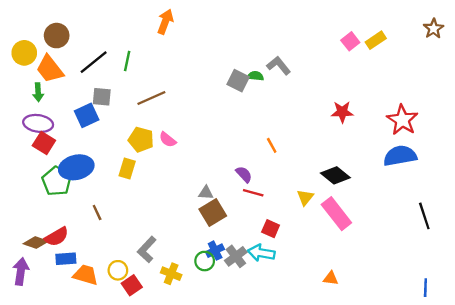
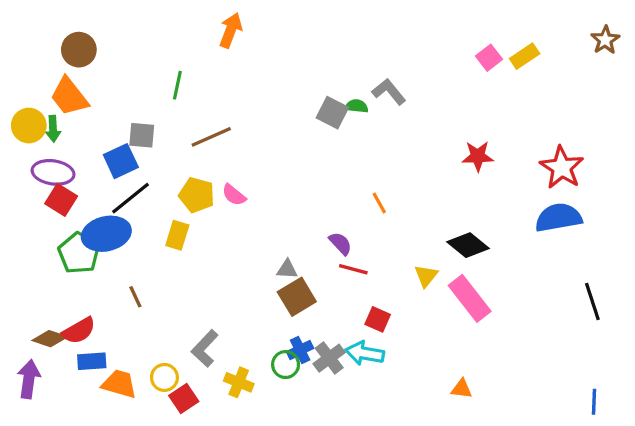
yellow circle: (24, 53) -> (29, 126), moved
black line: (94, 62) -> (131, 198), moved

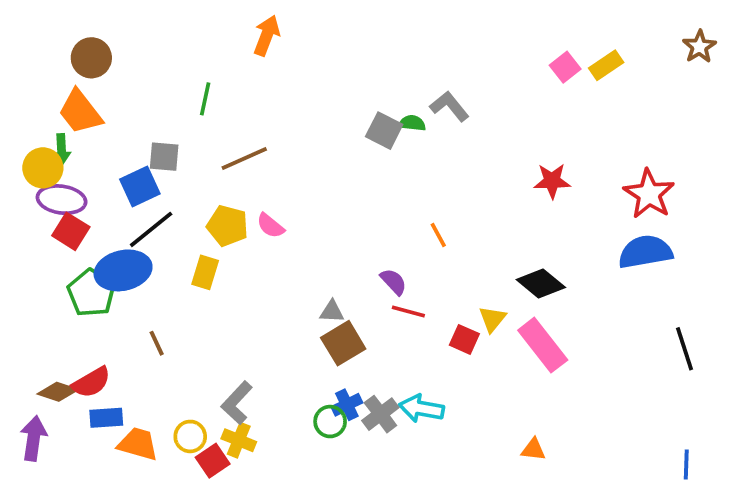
yellow circle: (29, 126) -> (43, 168), moved
red square: (378, 319) -> (464, 339), moved
yellow cross: (239, 382) -> (239, 440), moved

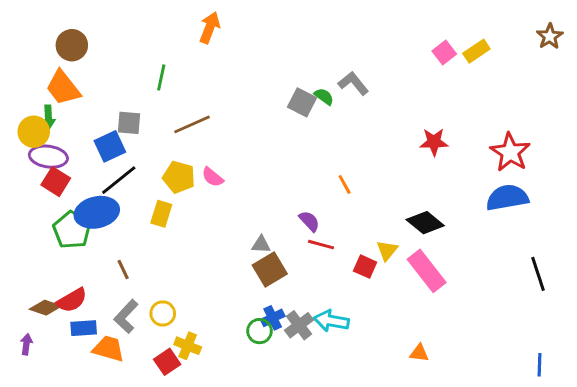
green semicircle: (412, 123) -> (324, 97), turned 30
gray L-shape: (237, 403) -> (126, 316), moved
yellow circle: (190, 436) -> (163, 313), moved
purple arrow: (34, 438) -> (26, 344), size x0.6

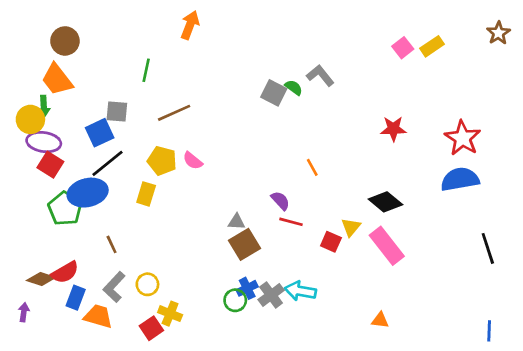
blue rectangle: (84, 328) -> (76, 298), turned -65

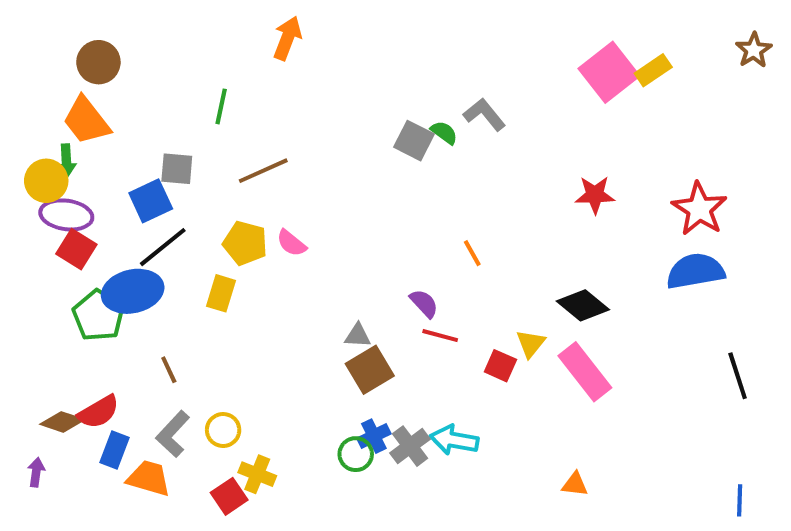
pink square: (403, 48) -> (609, 72), size x1.8

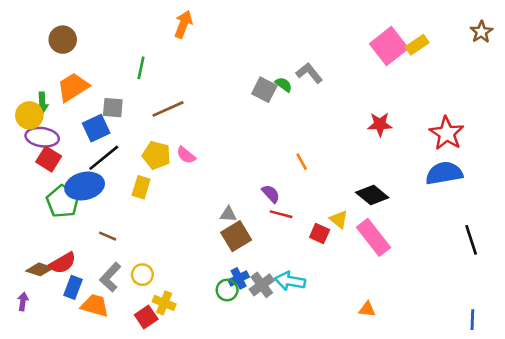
orange trapezoid: (86, 120) -> (73, 87), moved, turned 96
yellow triangle: (531, 344) -> (339, 219), turned -30
brown line: (169, 370) -> (108, 236), turned -42

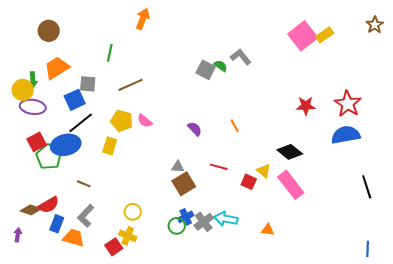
red star: (380, 124) -> (306, 106), moved
red square: (49, 159) -> (37, 142), moved, turned 30
purple semicircle: (271, 194) -> (195, 129), moved
yellow circle: (142, 275) -> (133, 212), moved
orange triangle: (367, 309) -> (268, 230), moved

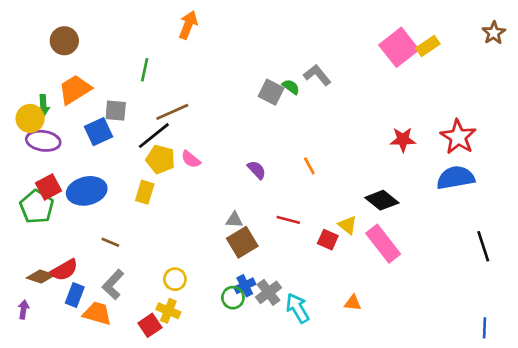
black line: (81, 123) -> (154, 136), moved
green pentagon: (49, 157) -> (37, 207), moved
cyan arrow: (226, 219) -> (297, 308), moved, turned 50

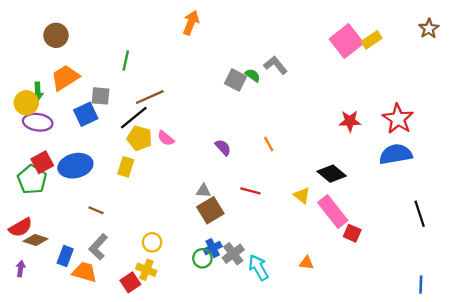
orange arrow: (188, 25) -> (191, 23), moved
red square: (328, 240) -> (352, 233), moved
red semicircle: (64, 270) -> (21, 227), moved

